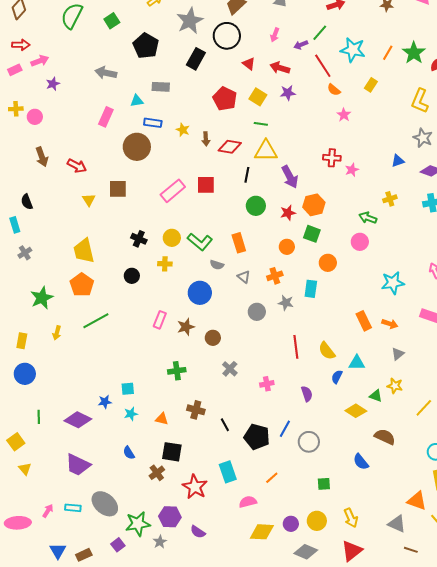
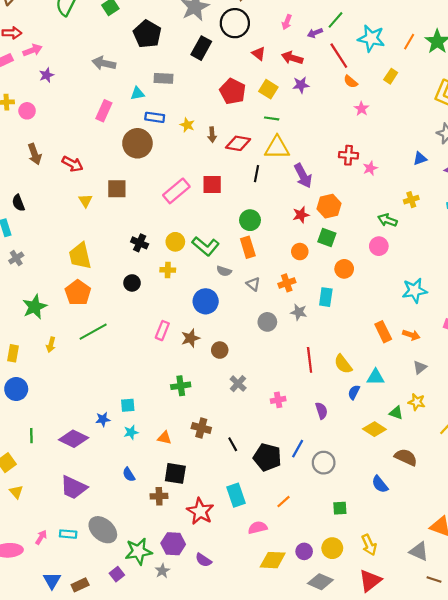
green circle: (256, 206) -> (250, 220), moved
brown cross: (157, 473) -> (159, 496), turned 35

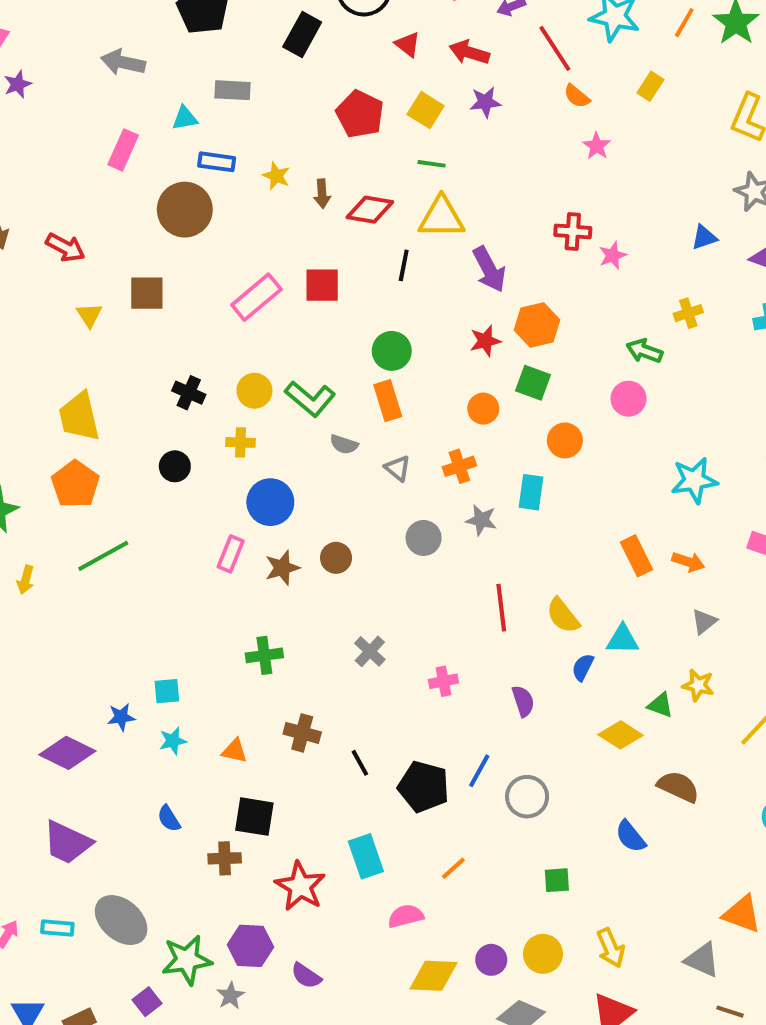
blue circle: (206, 301) -> (270, 502), moved
brown circle: (220, 350) -> (336, 558), moved

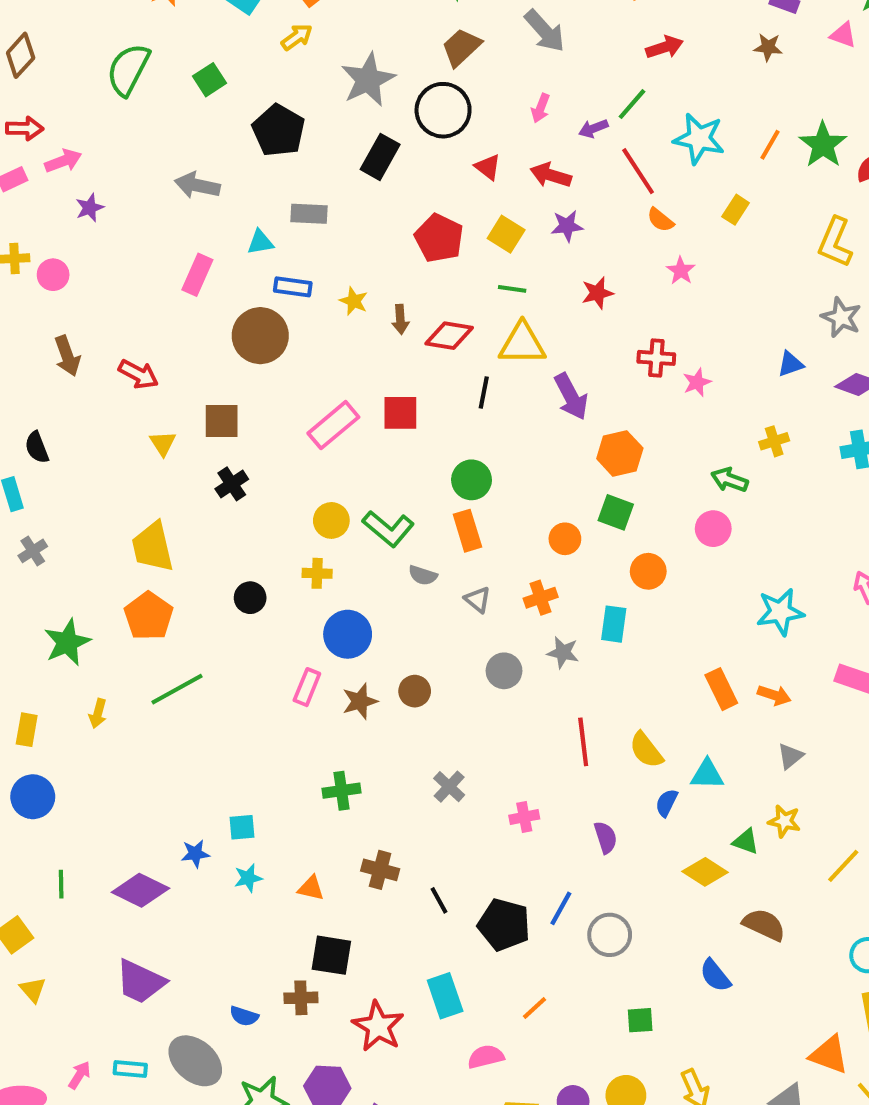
red star: (485, 341) -> (597, 293), moved
black cross: (189, 393) -> (232, 484), moved, turned 32
blue semicircle: (169, 819) -> (244, 1016), moved, turned -40

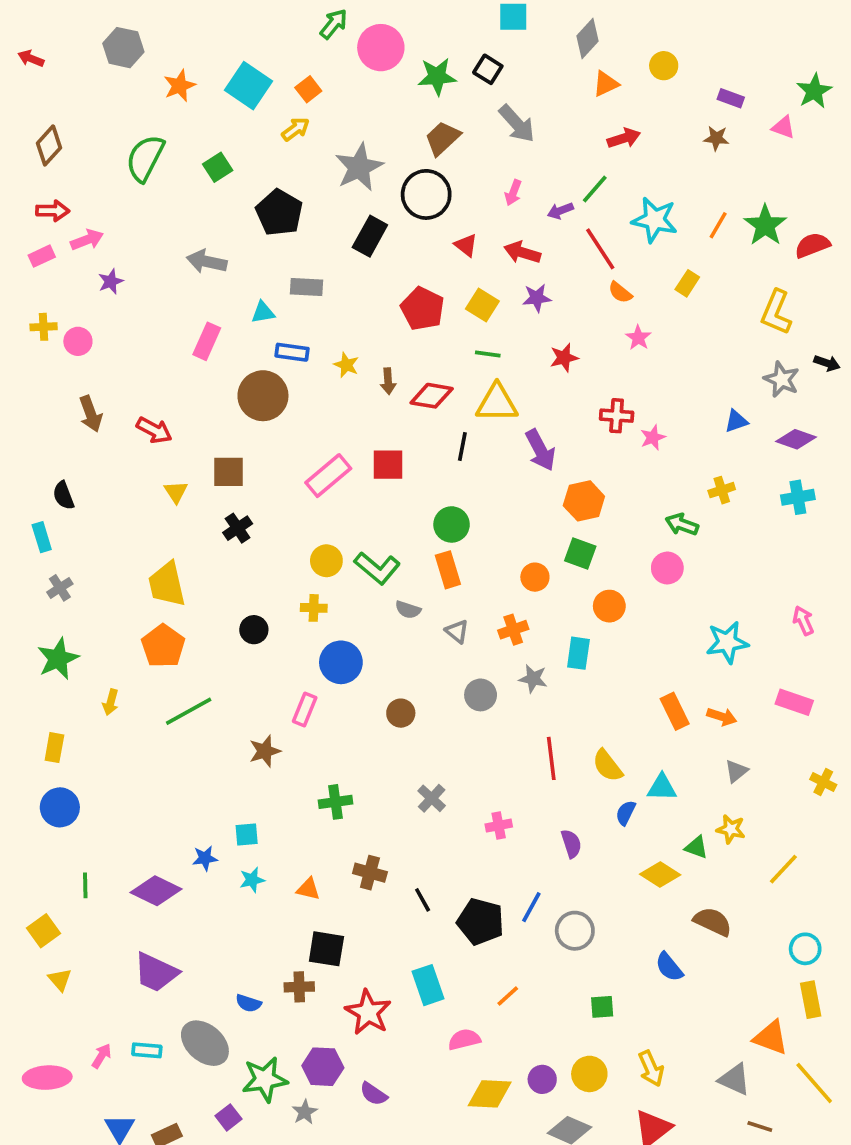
green star: (67, 642) -> (58, 659), moved
brown star: (360, 701) -> (265, 751), moved
yellow arrow: (98, 713) -> (111, 702), moved

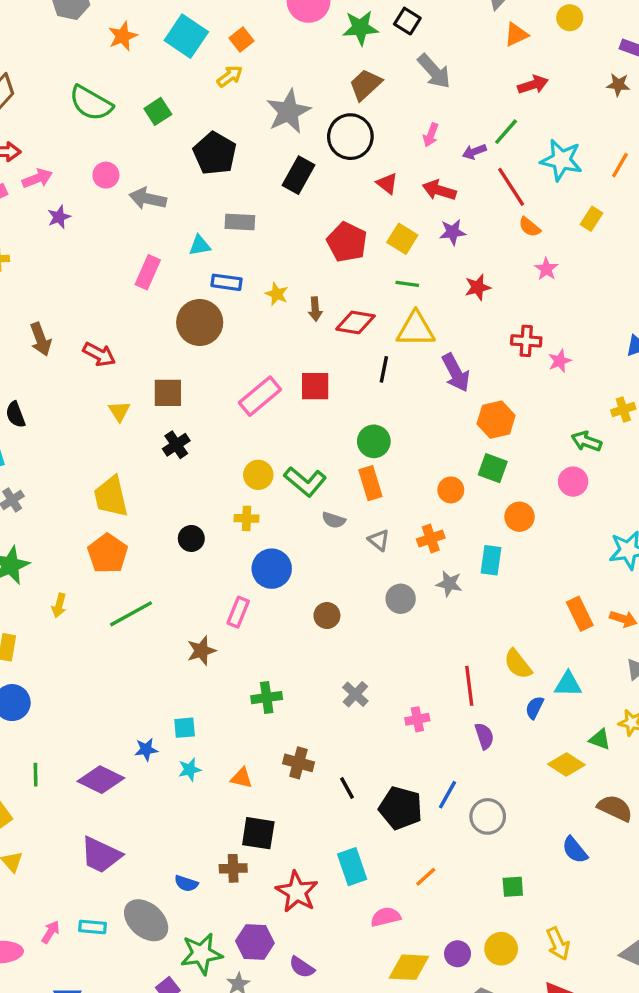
green semicircle: (145, 158) -> (91, 103), turned -87
pink circle: (78, 341) -> (106, 175), moved
red line: (551, 758) -> (469, 686), moved

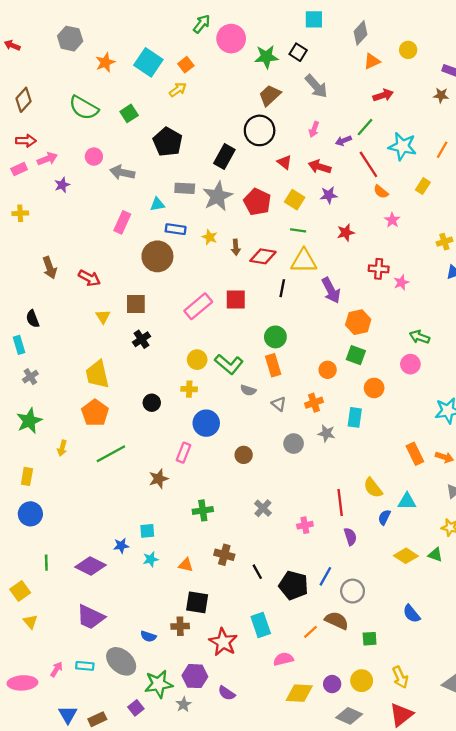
gray star: (288, 111) -> (218, 196), moved
yellow cross: (623, 410) -> (444, 242), moved
green triangle: (600, 739) -> (435, 555), moved
brown semicircle: (615, 808) -> (337, 621), moved

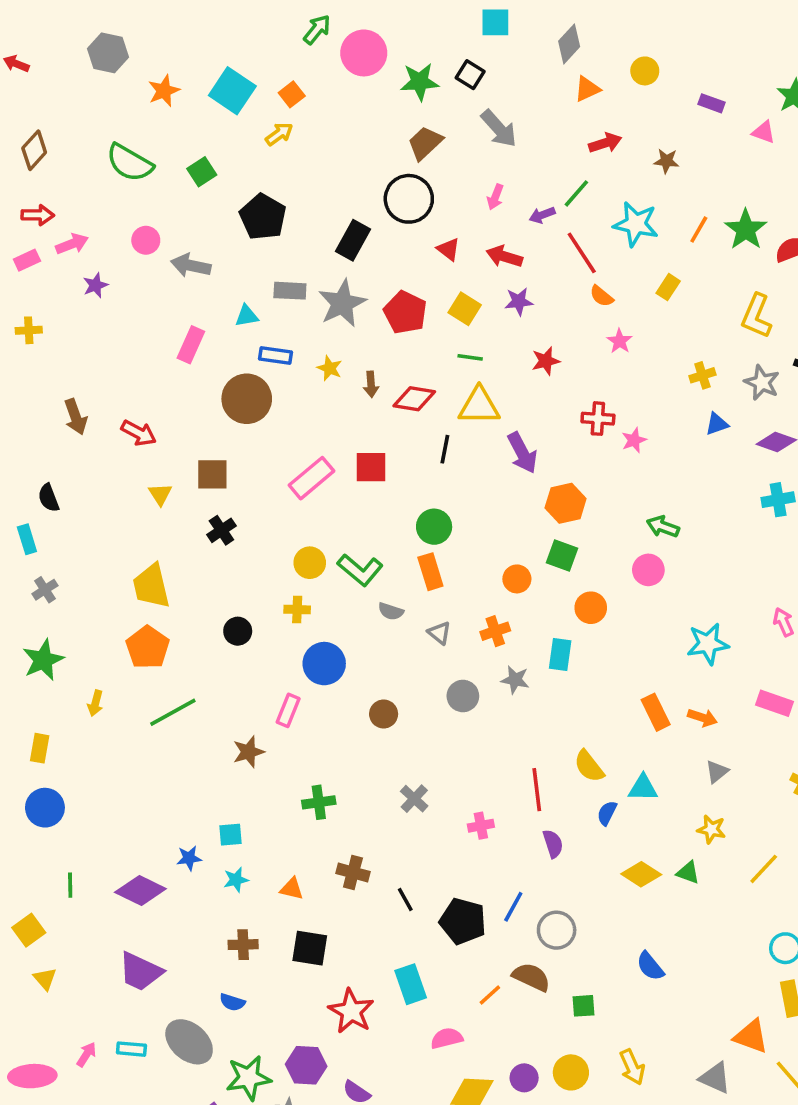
brown star: (441, 95) -> (666, 161), moved
brown cross: (180, 626) -> (243, 945), moved

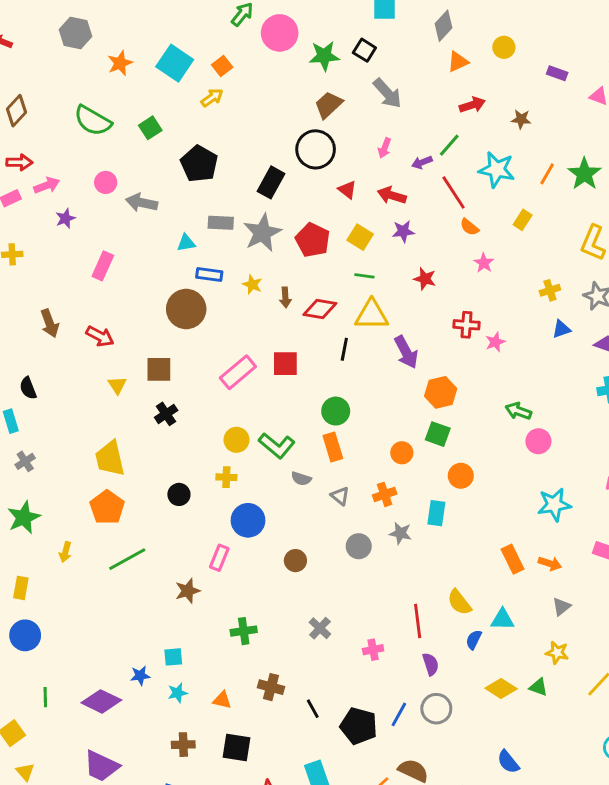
pink rectangle: (191, 345) -> (103, 266), moved
red star: (546, 361) -> (425, 279), turned 30
pink circle: (648, 570) -> (538, 441), moved
gray circle: (557, 930) -> (436, 709), moved

